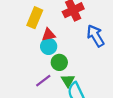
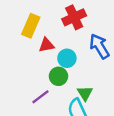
cyan circle: (49, 46) -> (67, 58), moved
green triangle: (68, 81) -> (85, 93), moved

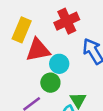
red triangle: (46, 45) -> (38, 50), size x1.5

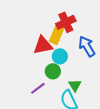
yellow rectangle: (22, 30) -> (57, 34), moved

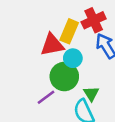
red cross: (66, 22) -> (94, 20), moved
green circle: (53, 71) -> (64, 76), size x1.5

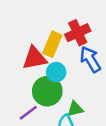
green triangle: (91, 94) -> (75, 109), turned 49

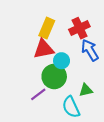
yellow rectangle: (52, 44) -> (47, 28), moved
green triangle: (75, 109) -> (86, 90), moved

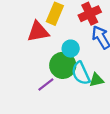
red triangle: (44, 49) -> (38, 32), moved
cyan semicircle: (71, 107) -> (81, 73), moved

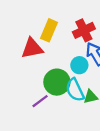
cyan circle: (71, 49) -> (79, 65), moved

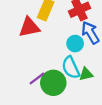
green circle: (57, 82) -> (53, 83), moved

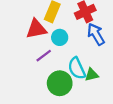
cyan circle: (75, 44) -> (60, 37), moved
purple line: (37, 78) -> (44, 56), moved

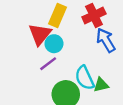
red triangle: (36, 29) -> (40, 34), turned -40
cyan circle: (60, 37) -> (54, 44), moved

